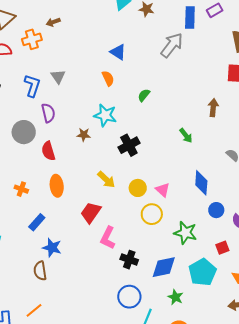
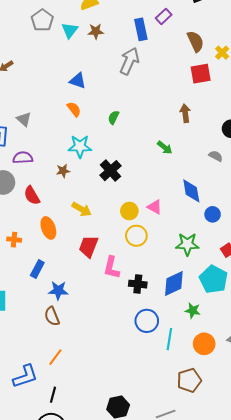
purple semicircle: (48, 113) -> (23, 158), turned -66
yellow arrow: (106, 180) -> (82, 209), moved
yellow circle: (152, 214) -> (136, 236), moved

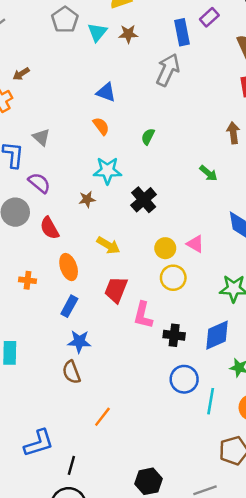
purple semicircle: (23, 158) -> (39, 183), turned 42
blue rectangle: (37, 269) -> (69, 306), moved
orange line: (55, 357) -> (102, 417), moved

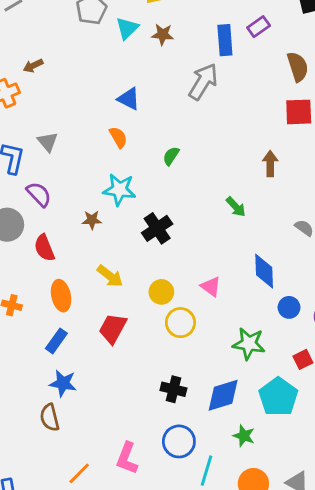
yellow circle: (165, 248) -> (161, 292), moved
pink L-shape: (143, 315) -> (127, 458), moved

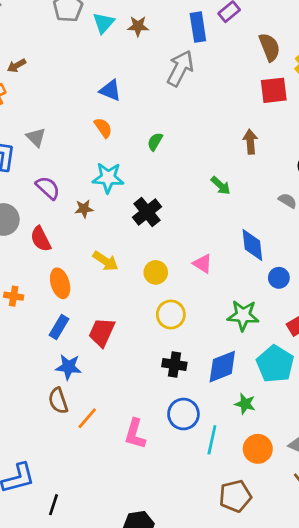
purple semicircle: (39, 194) -> (48, 188), moved
yellow circle: (180, 323) -> (171, 314), moved
red trapezoid: (113, 328) -> (102, 332), moved
orange line: (79, 473) -> (87, 418), moved

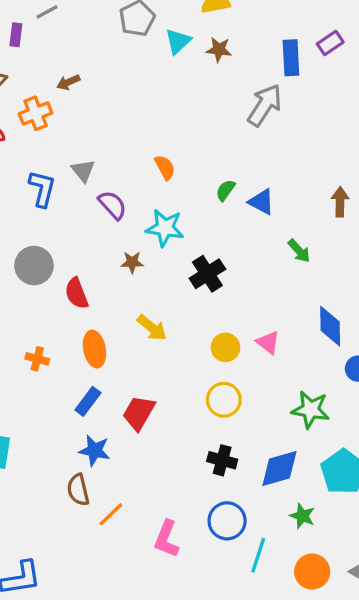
blue triangle: (110, 90) -> (261, 202), moved
purple semicircle: (48, 188) -> (113, 205), moved
yellow circle: (156, 272) -> (225, 347), moved

